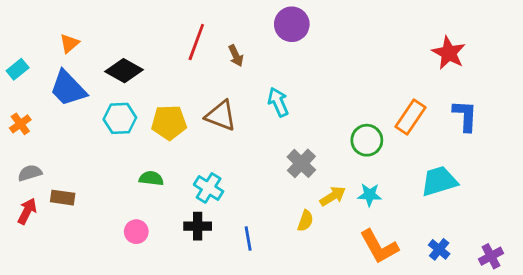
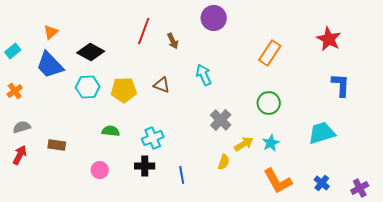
brown triangle: (221, 116) -> (162, 85), size x0.7
orange rectangle: (410, 117) -> (270, 53), moved
cyan cross: (209, 188) -> (153, 138), turned 35
cyan star: (370, 195) -> (271, 143), turned -30
brown rectangle: (63, 198) -> (57, 145), moved

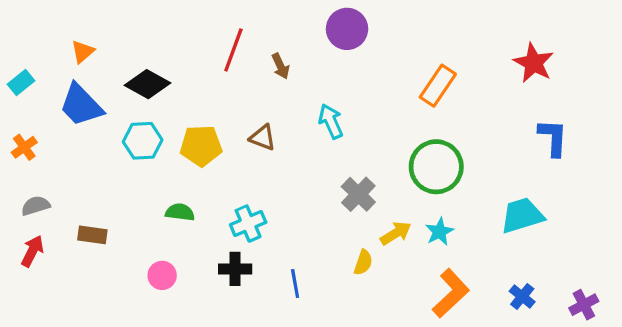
green circle: (269, 103) -> (436, 167), size x1.4
orange L-shape: (278, 181) -> (451, 293), turned -104

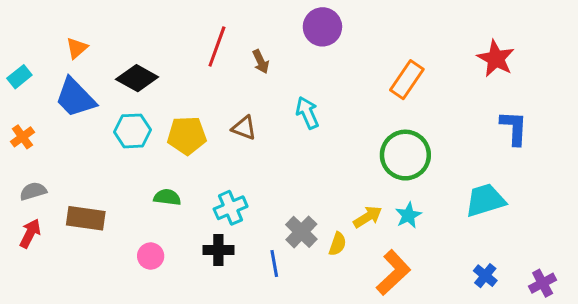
gray cross: (358, 194) -> (301, 232), moved
brown rectangle: (92, 235) -> (86, 218), size x1.4
orange L-shape: (451, 293) -> (393, 273), moved

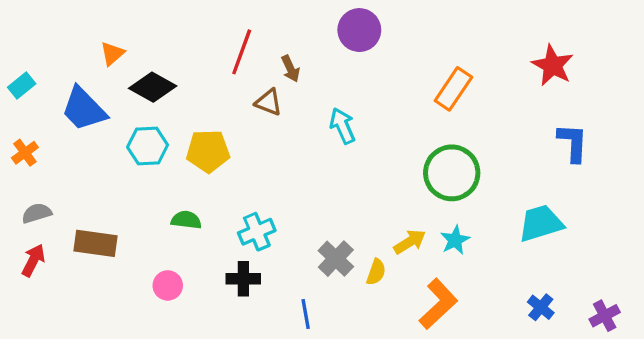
orange triangle: (77, 48) -> (112, 54), moved
brown triangle: (244, 128) -> (269, 102), moved
blue line: (274, 264) -> (306, 314), moved

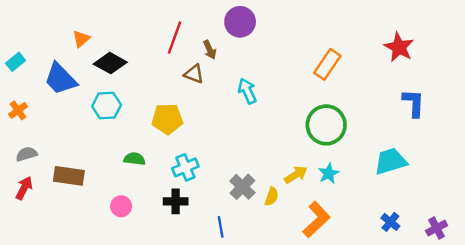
purple circle: (359, 30) -> (240, 22), moved
yellow pentagon: (208, 151) -> (167, 119), moved

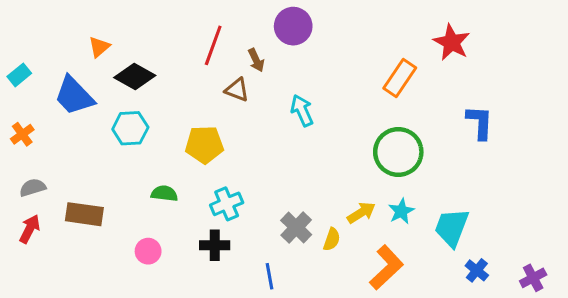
red star: (399, 47) -> (452, 42), moved
blue L-shape: (414, 103) -> (480, 122), moved
cyan trapezoid: (390, 161) -> (452, 227), moved, turned -52

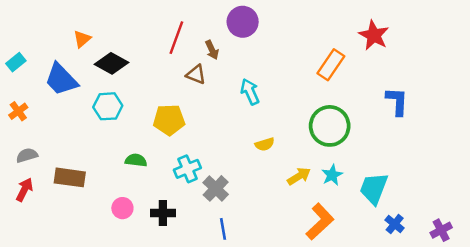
gray cross: (296, 227) -> (216, 188), moved
yellow semicircle: (332, 239) -> (265, 144), moved, turned 54
black cross: (215, 245) -> (163, 213), moved

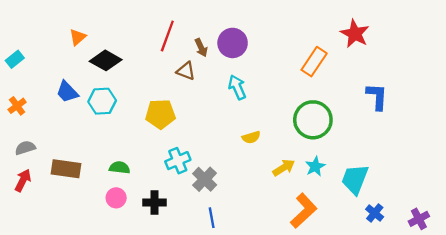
purple circle: (243, 22) -> (233, 43), moved
blue trapezoid: (61, 79) -> (67, 92), moved, size x0.7
green semicircle: (136, 160) -> (120, 168), moved

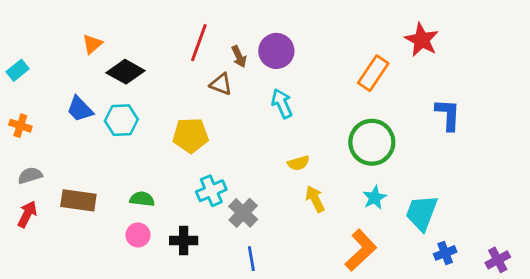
orange cross: (17, 106) -> (20, 126), turned -36
yellow arrow: (284, 168) -> (315, 199), moved, turned -85
blue cross: (375, 213) -> (445, 253), turned 30

